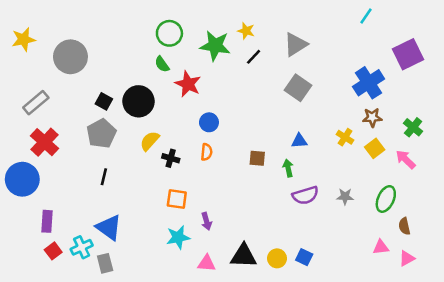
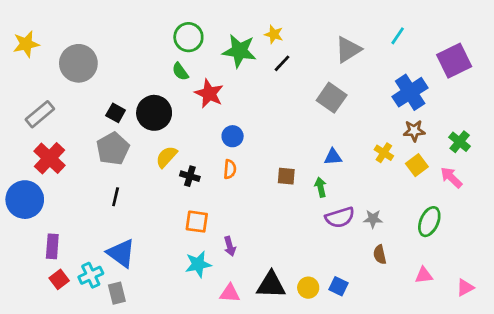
cyan line: (366, 16) -> (398, 36), moved
gray triangle: (296, 44) -> (348, 50), moved
gray star: (345, 197) -> (373, 219), moved
brown semicircle: (404, 226) -> (380, 255), moved
pink triangle: (407, 258) -> (465, 288), moved

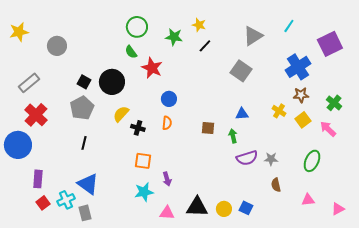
green star: (239, 51) -> (174, 37), size x0.7
gray circle: (78, 63) -> (57, 46), size x0.7

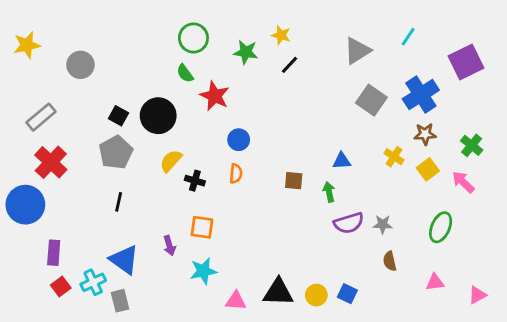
gray square: (241, 71) -> (371, 100), moved
purple arrow: (167, 179) -> (169, 246), moved

